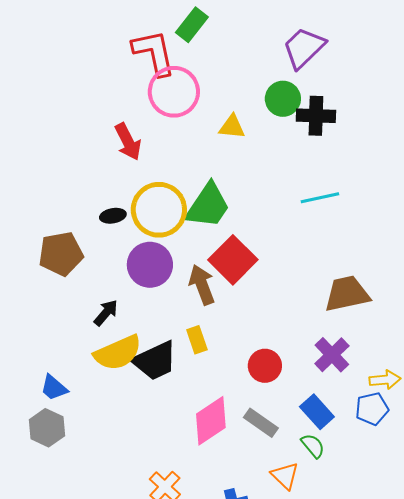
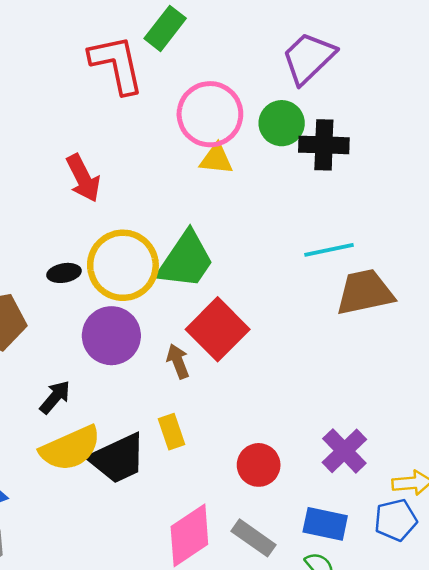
pink circle: (174, 92) -> (210, 114), moved
brown arrow: (202, 285) -> (178, 361), size x0.7
brown trapezoid: (347, 294) -> (365, 292), moved
blue rectangle: (317, 412) -> (325, 524), turned -36

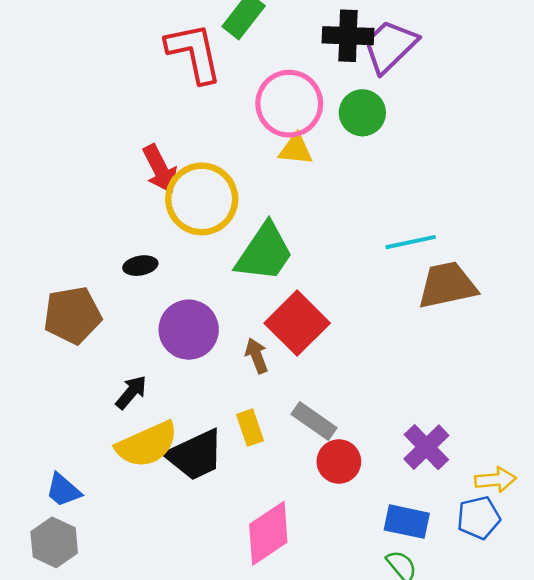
black cross: (324, 145) -> (348, 36), moved
yellow circle: (123, 265) -> (202, 199), moved
gray rectangle: (253, 538) -> (314, 421), moved

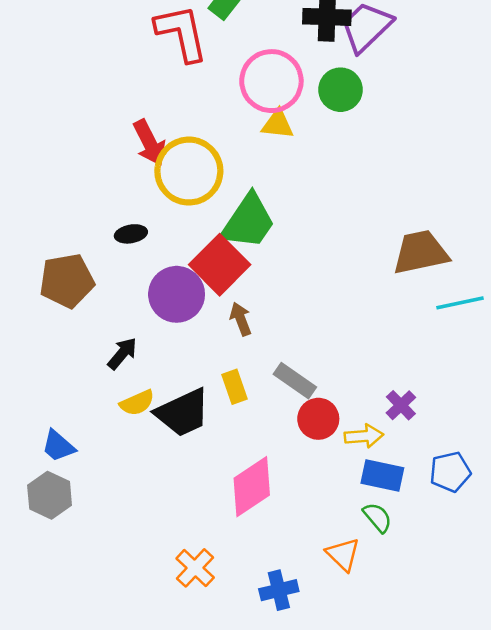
cyan line: (411, 242) -> (460, 303), moved
red square: (297, 323) -> (220, 265), moved
yellow semicircle: (147, 444) -> (137, 403), size x0.6
purple cross: (426, 447) -> (401, 405), size x0.7
yellow arrow: (496, 480) -> (364, 436), moved

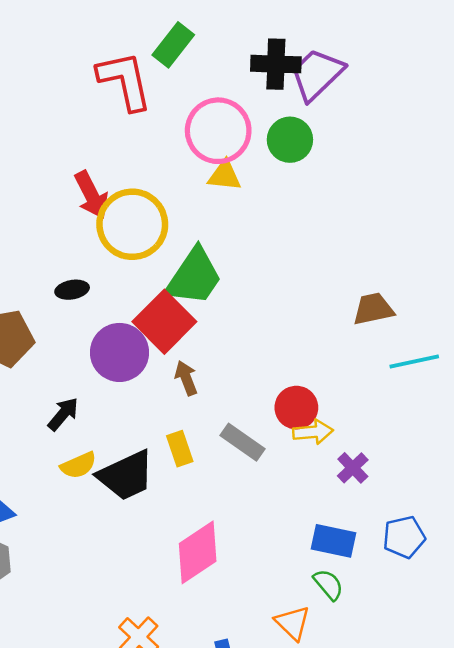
brown trapezoid: (421, 252) -> (373, 309), size x0.7
red circle: (318, 419) -> (296, 408), moved
yellow arrow: (364, 436) -> (313, 432), moved

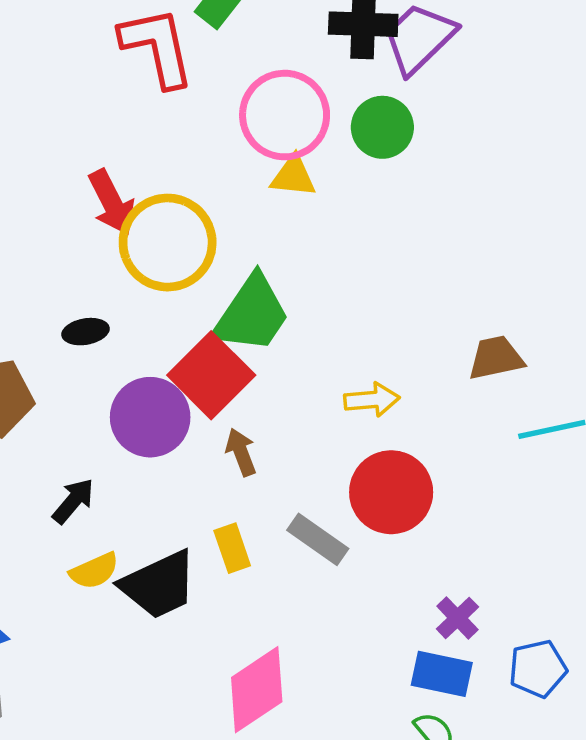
red circle: (296, 408) -> (391, 492), size x1.4
yellow arrow: (313, 432) -> (372, 400), moved
purple cross: (353, 468) -> (457, 618), moved

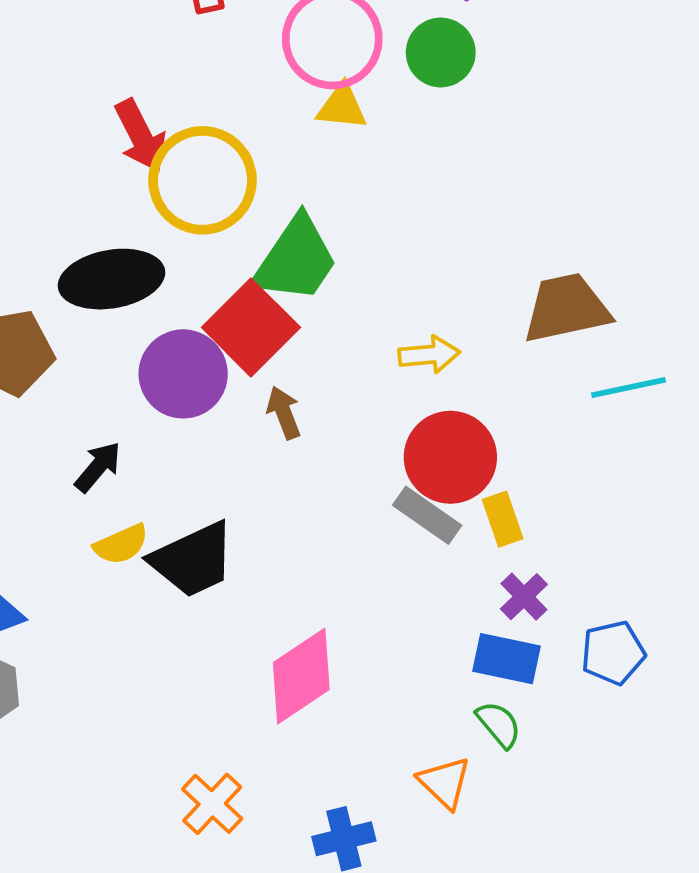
black ellipse: (86, 332) -> (111, 279), size x2.0
brown trapezoid: (496, 358) -> (567, 308), size x1.4
gray rectangle: (318, 539) -> (427, 515), moved
yellow rectangle: (232, 548) -> (503, 519), moved

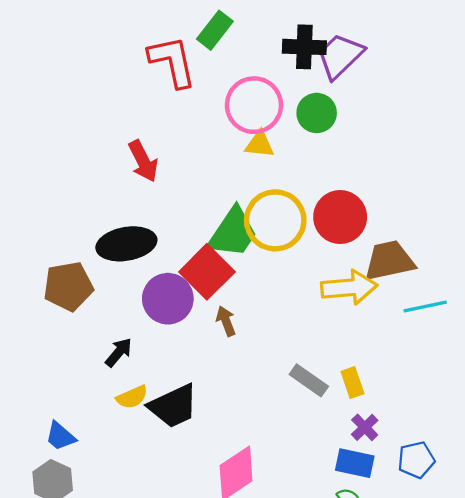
yellow circle: (203, 180) -> (275, 220), moved
yellow arrow: (429, 355) -> (349, 287), moved, size x1.6
red circle: (450, 457) -> (340, 217), moved

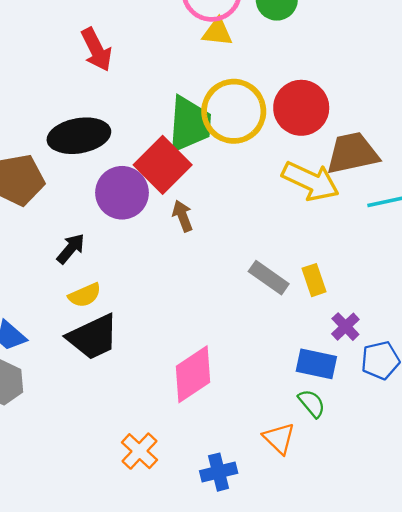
green trapezoid: (233, 233) -> (190, 124), turned -30
yellow arrow: (349, 287) -> (311, 181), turned 30
black trapezoid: (173, 406) -> (93, 337), moved
purple cross: (365, 427) -> (345, 327), moved

